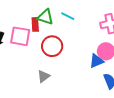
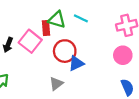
pink square: (20, 36) -> (30, 41), turned 30
blue triangle: (96, 61) -> (76, 63), moved

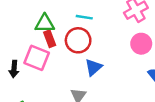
green triangle: (57, 20) -> (45, 24), moved
red circle: (65, 51) -> (78, 40), moved

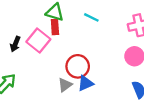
red circle: (78, 40) -> (78, 66), moved
blue triangle: (93, 67) -> (85, 83), moved

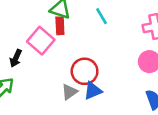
cyan line: (91, 17) -> (102, 16), turned 32
black arrow: (15, 44) -> (16, 58), moved

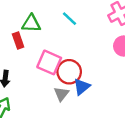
red rectangle: (60, 26) -> (18, 40), moved
pink square: (41, 41) -> (49, 62), moved

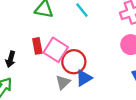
red rectangle: (18, 40) -> (37, 46), moved

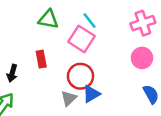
pink square: (56, 50) -> (82, 39), moved

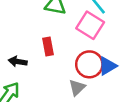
black arrow: (12, 73) -> (18, 62), turned 84
blue triangle: (91, 94) -> (107, 66), moved

